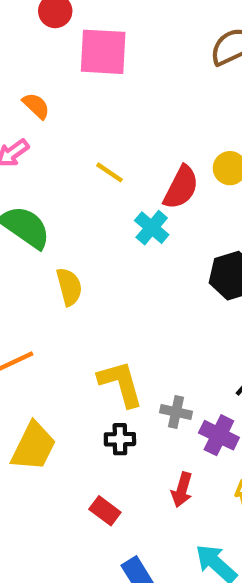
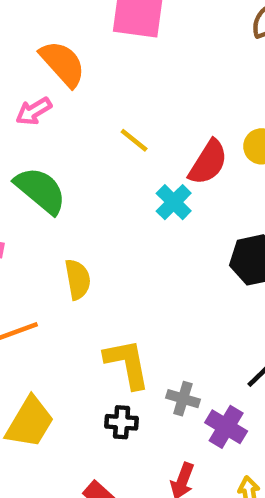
orange semicircle: (36, 106) -> (63, 64), size x1.6
yellow semicircle: (69, 287) -> (78, 279), moved

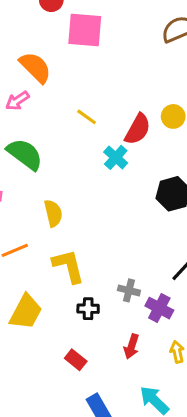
yellow L-shape: (127, 364) -> (69, 266), moved

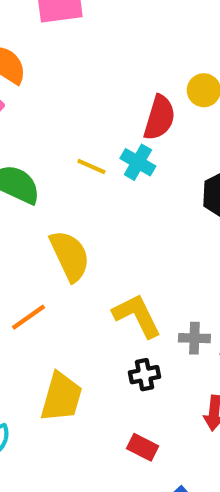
yellow line: (87, 117) -> (91, 166), moved
yellow semicircle: (53, 213) -> (70, 256), size x1.4
yellow L-shape: (69, 266) -> (137, 316), moved

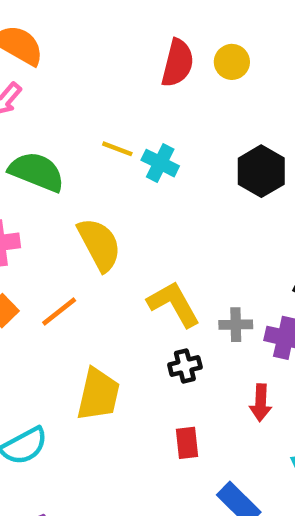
red semicircle: (159, 118) -> (178, 63), moved
cyan cross: (138, 162) -> (160, 163), moved
red rectangle: (143, 447) -> (187, 443), turned 60

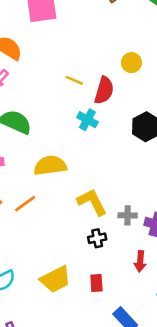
red semicircle: (178, 63) -> (104, 90), moved
yellow line: (117, 149) -> (74, 80), moved
yellow semicircle: (99, 244) -> (50, 166), turned -72
yellow trapezoid: (98, 394) -> (55, 279), moved, turned 48

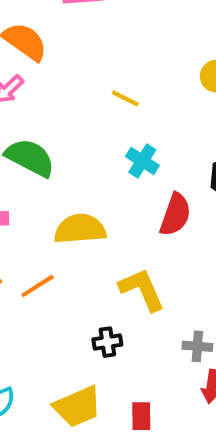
red semicircle: (104, 90) -> (175, 215), moved
gray cross: (128, 215) -> (197, 346), moved
black cross: (97, 238) -> (107, 342), moved

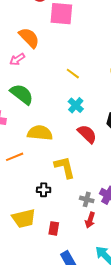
red semicircle: (175, 215) -> (87, 134), turned -75

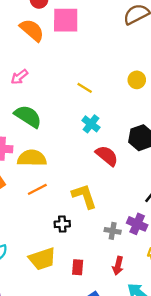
orange semicircle: (29, 38) -> (32, 30), moved
yellow semicircle: (40, 133) -> (32, 158), moved
orange line: (15, 157) -> (37, 189), moved
red arrow: (90, 220) -> (118, 266), moved

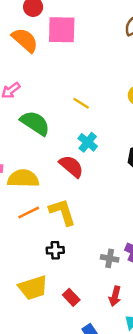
green semicircle: (28, 116) -> (35, 123), moved
red semicircle: (107, 156) -> (71, 166), moved
yellow L-shape: (84, 196) -> (62, 212), moved
red rectangle: (78, 267) -> (71, 297), turned -49

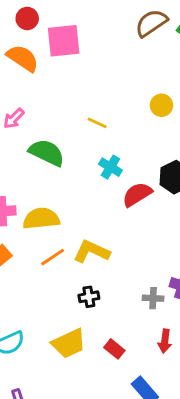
red semicircle: (71, 166) -> (137, 194), moved, turned -65
yellow L-shape: (62, 212) -> (92, 251), turned -40

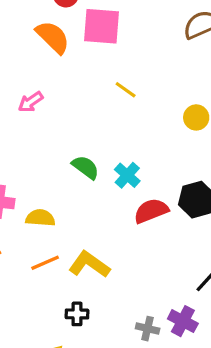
yellow line: (97, 123) -> (126, 90), moved
green semicircle: (47, 153) -> (86, 167), moved, size x0.7
yellow semicircle: (41, 219) -> (40, 218), size x0.7

